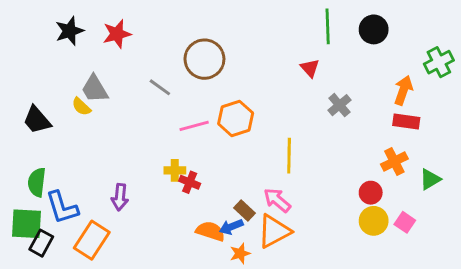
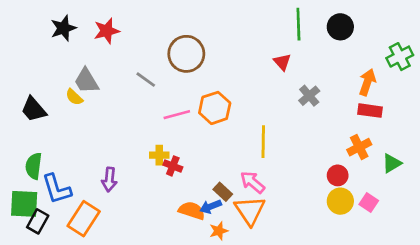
orange triangle: (274, 231) -> (250, 211), turned -36

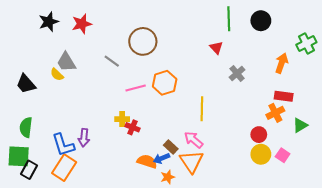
red rectangle: (370, 111) -> (284, 96), moved
blue L-shape: (57, 189) -> (63, 145), moved

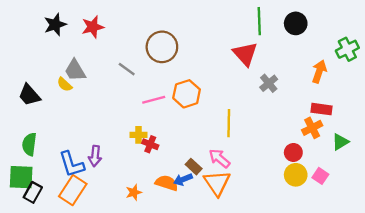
red triangle: (216, 48) -> (245, 54), size x1.6
orange star: (168, 177) -> (134, 192), moved

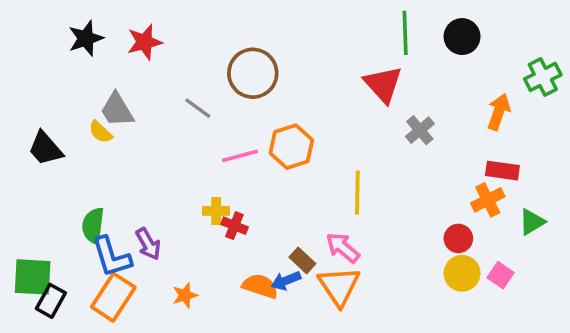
green semicircle: (29, 144) -> (93, 226), moved
purple arrow: (95, 156) -> (148, 244), turned -36
orange star: (134, 192) -> (185, 295), moved

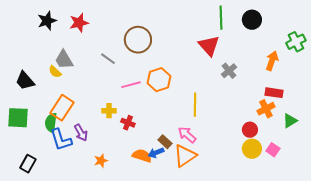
yellow cross: (216, 211) -> (109, 111), moved
green square: (33, 277) -> (18, 118), moved
orange triangle: (339, 286) -> (185, 156), turned 30
orange rectangle: (113, 297) -> (62, 108), moved

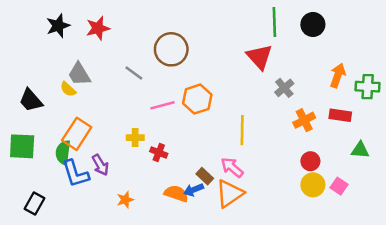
green cross: (296, 42) -> (368, 87), moved, turned 30
orange cross: (266, 109) -> (304, 120), moved
green triangle: (290, 121) -> (360, 150), turned 35

